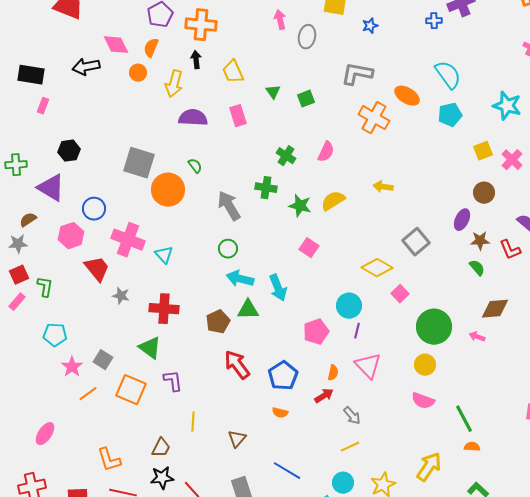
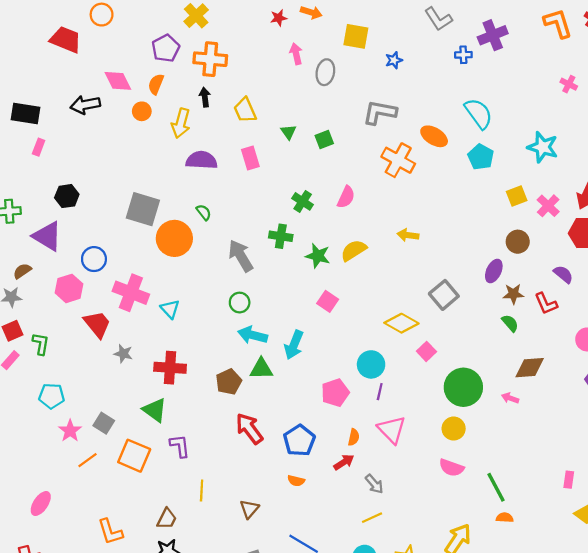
cyan pentagon: (450, 115) -> (481, 157), turned -30
cyan arrow: (278, 288) -> (294, 345), turned 44

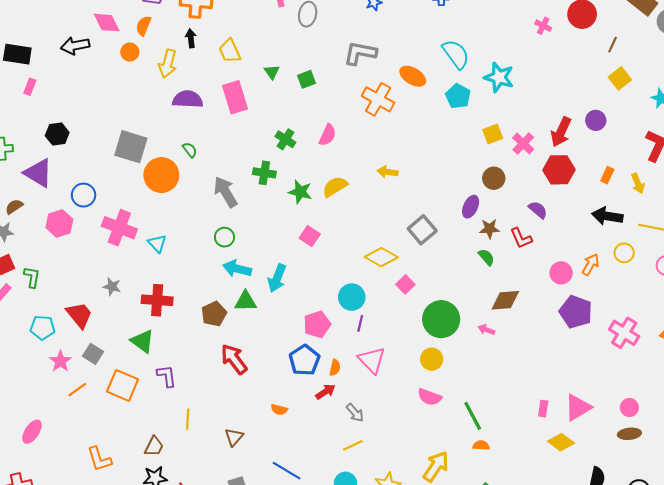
cyan star: (543, 147) -> (499, 77), moved
pink rectangle: (250, 158) -> (235, 97), size x1.4
red trapezoid: (97, 324) -> (79, 315), moved
blue pentagon: (299, 440) -> (304, 360), moved

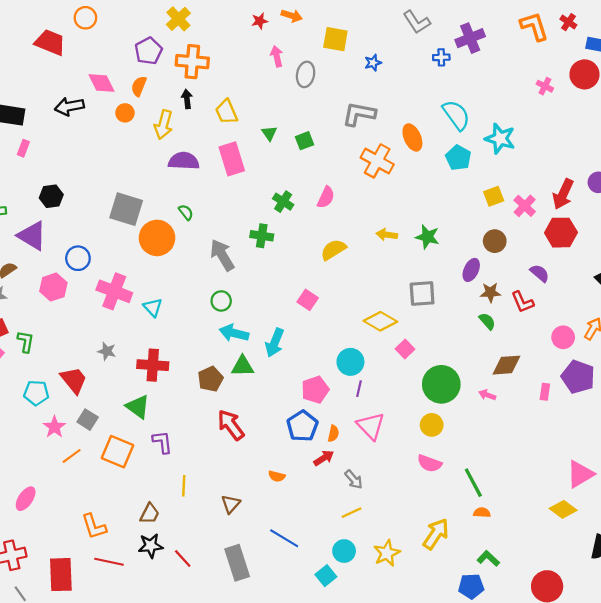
orange ellipse: (413, 76) -> (412, 137), turned 35
green star: (300, 192) -> (427, 237), moved
gray square: (422, 230) -> (422, 293), turned 36
pink rectangle: (543, 409) -> (545, 392), moved

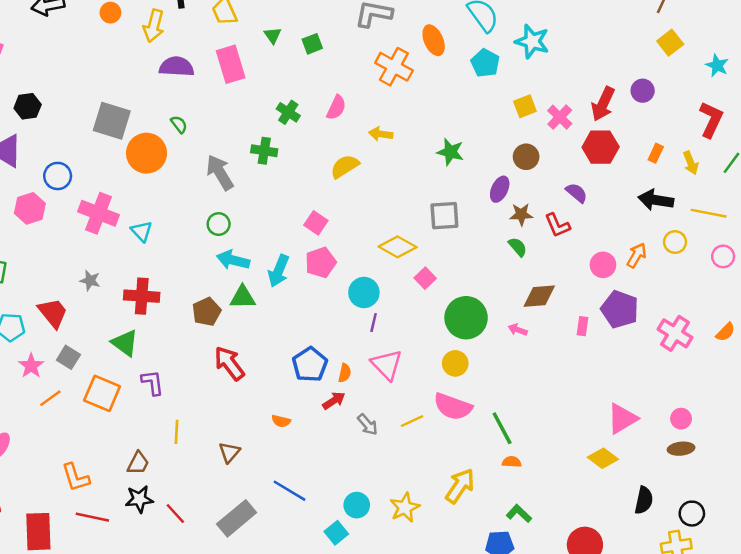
yellow arrow: (387, 235) -> (381, 134), moved
pink pentagon: (315, 390) -> (321, 262), moved
pink semicircle: (430, 463) -> (453, 407), size x1.4
yellow line: (352, 513) -> (412, 421), moved
gray rectangle: (237, 563) -> (237, 518), turned 68

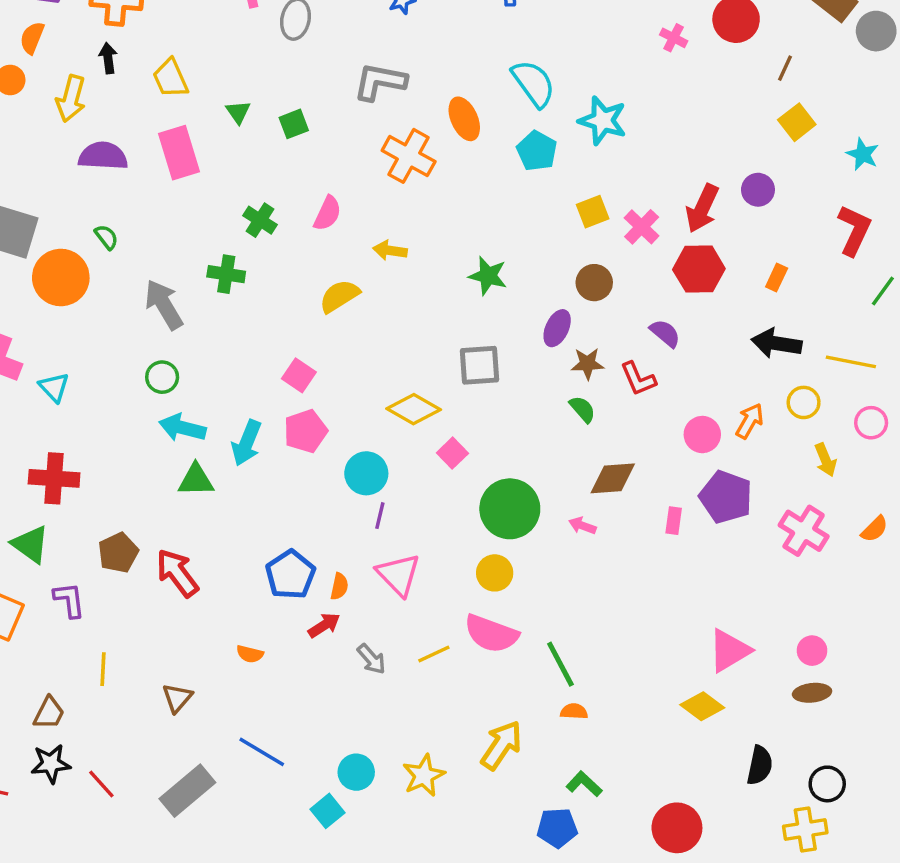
yellow arrow: (691, 163) -> (826, 460), moved
brown pentagon: (207, 312) -> (118, 553), moved

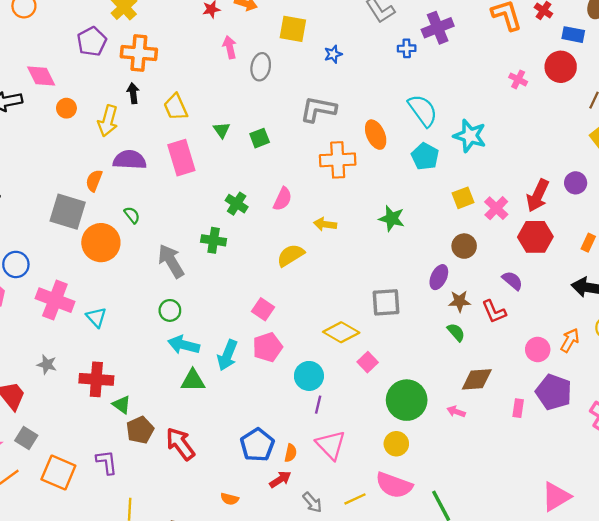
orange semicircle: (32, 38) -> (94, 181), moved
orange cross: (409, 156) -> (338, 160), turned -32
green star: (488, 276) -> (392, 218), moved
green triangle: (30, 544) -> (122, 405), moved, size x0.7

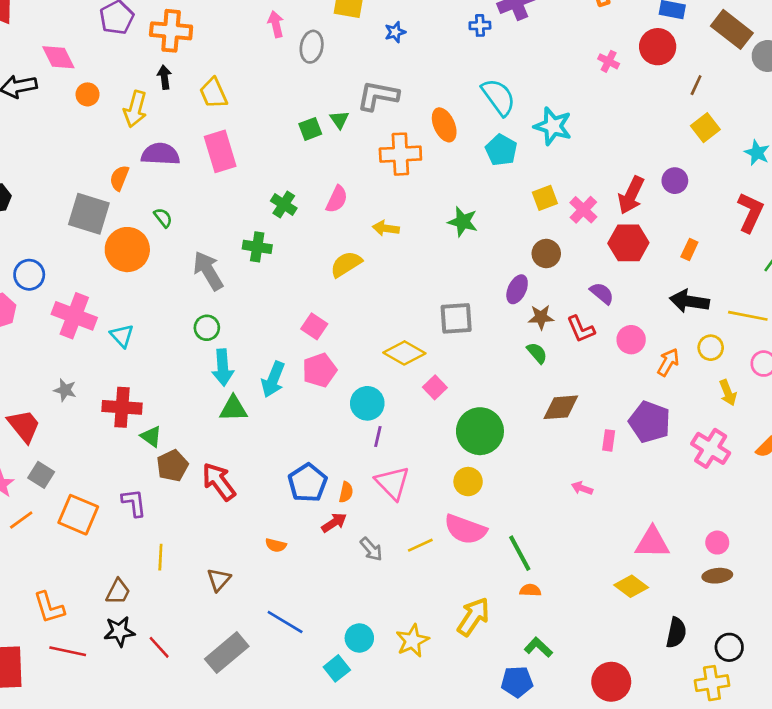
green triangle: (222, 130) -> (339, 120), moved
cyan arrow: (184, 345) -> (223, 368), turned -108
pink circle: (538, 350) -> (631, 340), moved
pink arrow: (456, 412) -> (582, 488), moved
pink triangle: (556, 497) -> (652, 543), turned 32

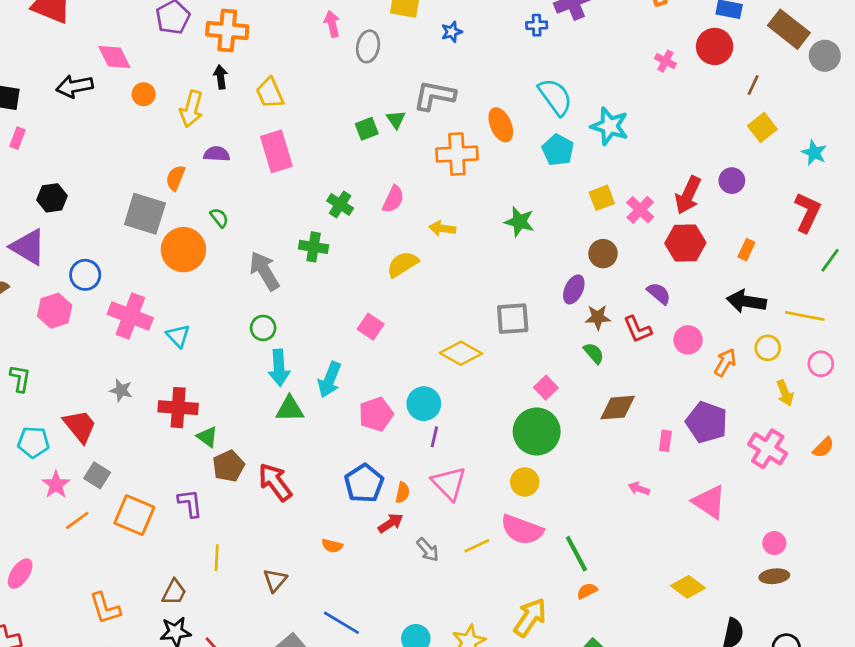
purple semicircle: (160, 154) -> (217, 154), size x0.7
pink pentagon: (320, 370) -> (376, 414), moved
pink square: (435, 387) -> (546, 388), moved
pink triangle: (652, 543) -> (709, 502), moved, turned 33
orange semicircle: (530, 590) -> (587, 591), turned -30

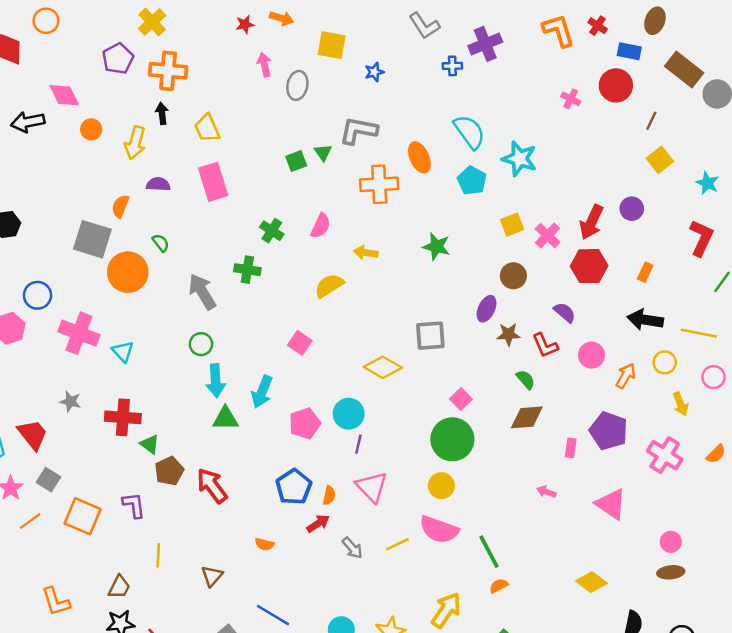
green semicircle: (594, 353) -> (526, 380), moved

